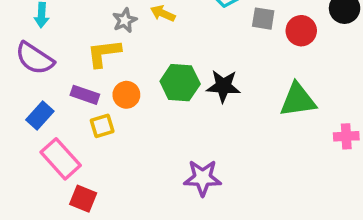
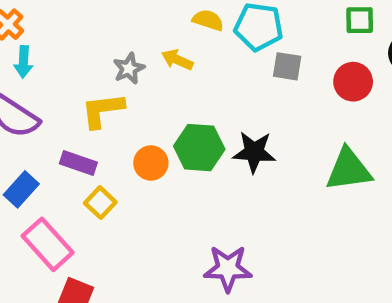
gray square: (263, 19) -> (287, 66), moved
orange circle: (126, 95) -> (151, 163), moved
yellow square: (102, 126) -> (100, 203), turned -30

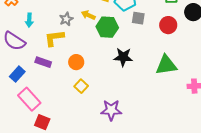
cyan arrow: (23, 62) -> (29, 20), moved
green hexagon: (199, 148) -> (107, 27), moved
yellow square: (100, 203) -> (81, 86), moved

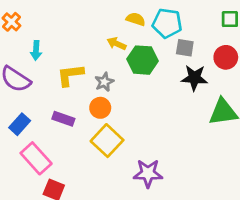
gray star: (66, 19) -> (104, 82), moved
black star: (123, 57) -> (194, 78), moved
purple rectangle: (43, 62) -> (63, 119), moved
yellow square: (81, 86) -> (107, 141), size x1.6

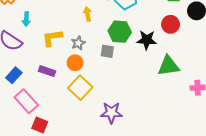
yellow arrow: (117, 44) -> (87, 14), turned 56
gray square: (185, 48) -> (107, 51), moved
green hexagon: (143, 60) -> (120, 32), moved

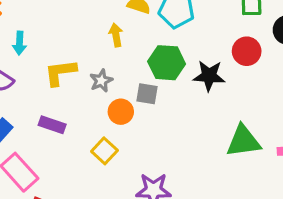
orange circle: (75, 63) -> (121, 112), moved
green triangle: (168, 66) -> (243, 141), moved
yellow square: (80, 88) -> (104, 151), size x0.7

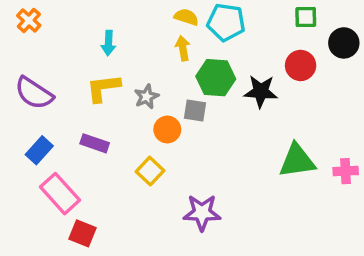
yellow arrow: (116, 35) -> (183, 48), moved
cyan arrow: (19, 43) -> (108, 43), moved

